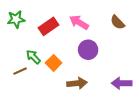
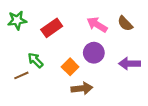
pink arrow: (79, 22) -> (97, 25), moved
orange square: (54, 63) -> (70, 67), moved
purple arrow: (122, 83) -> (129, 64), moved

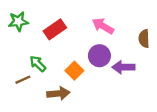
brown semicircle: (125, 24) -> (144, 39), moved, turned 42
purple arrow: (129, 64) -> (123, 67), moved
brown arrow: (82, 88) -> (58, 93), moved

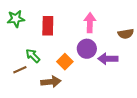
pink arrow: (103, 26) -> (90, 23), turned 60
red rectangle: (55, 29) -> (48, 26), turned -54
brown semicircle: (144, 39) -> (126, 34), turned -98

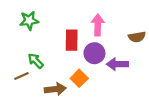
green star: (16, 19) -> (29, 21), moved
red rectangle: (48, 26) -> (72, 40), moved
orange square: (65, 62) -> (79, 78), moved

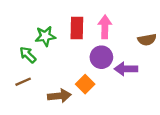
green star: (29, 21) -> (45, 36), moved
red rectangle: (72, 40) -> (77, 28), moved
green arrow: (36, 61) -> (28, 55), moved

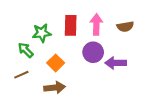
brown semicircle: (147, 40) -> (125, 27), moved
orange square: (85, 84) -> (56, 63), moved

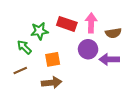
red rectangle: (71, 25) -> (67, 24), turned -72
brown semicircle: (125, 27) -> (113, 33), moved
orange square: (56, 63) -> (53, 59), turned 35

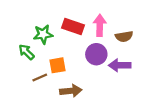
brown line: (20, 70) -> (40, 78), moved
brown arrow: (52, 83) -> (71, 91), moved

